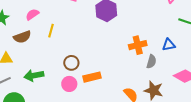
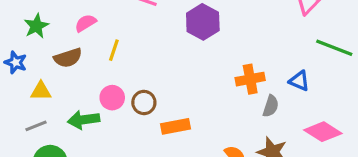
blue triangle: (169, 45) -> (299, 81), turned 32
pink circle: (69, 84) -> (112, 98), moved

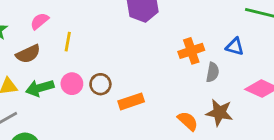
green arrow: (84, 120) -> (40, 88), moved

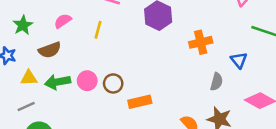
yellow line: (68, 42) -> (98, 30), moved
blue triangle: (235, 47) -> (239, 60), turned 30
orange cross: (191, 51) -> (201, 42), moved

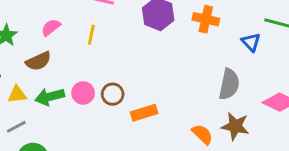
orange cross: (201, 42) -> (206, 19), moved, turned 30
blue triangle: (239, 60) -> (251, 42), moved
gray semicircle: (217, 82) -> (229, 84), size x1.5

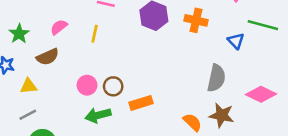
green arrow: (50, 97) -> (98, 115), moved

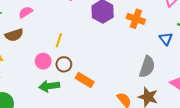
yellow line: (95, 34) -> (59, 40), moved
orange rectangle: (141, 103) -> (85, 80), turned 42

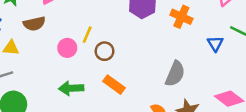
pink circle: (43, 61) -> (67, 48), moved
brown circle: (64, 64) -> (105, 51), moved
gray semicircle: (147, 67) -> (175, 74), moved

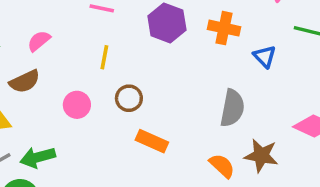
yellow line: (87, 35) -> (104, 57), moved
blue triangle: (215, 44) -> (265, 56), moved
green arrow: (71, 88) -> (38, 157), moved

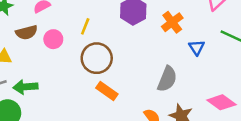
orange cross: (224, 28) -> (172, 22), turned 30
brown circle: (129, 98) -> (97, 58), size x1.6
pink circle: (77, 105) -> (53, 39), moved

